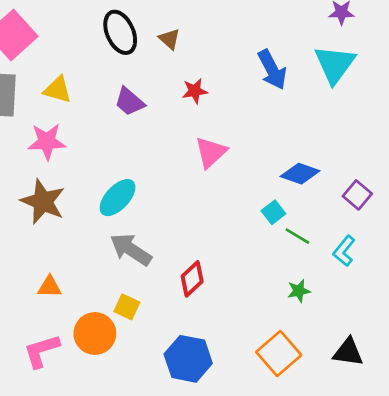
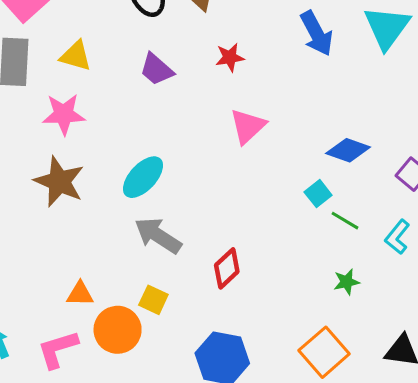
orange triangle: (50, 287) -> (80, 294), moved

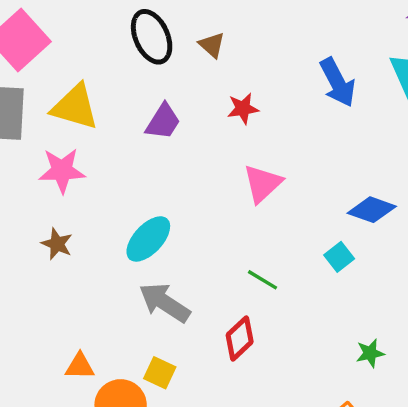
yellow triangle: (76, 56) -> (75, 107), size x1.4
purple trapezoid: (156, 69) -> (163, 122), turned -99
brown star: (59, 182) -> (57, 244), size x0.6
green line: (345, 221) -> (262, 280), moved

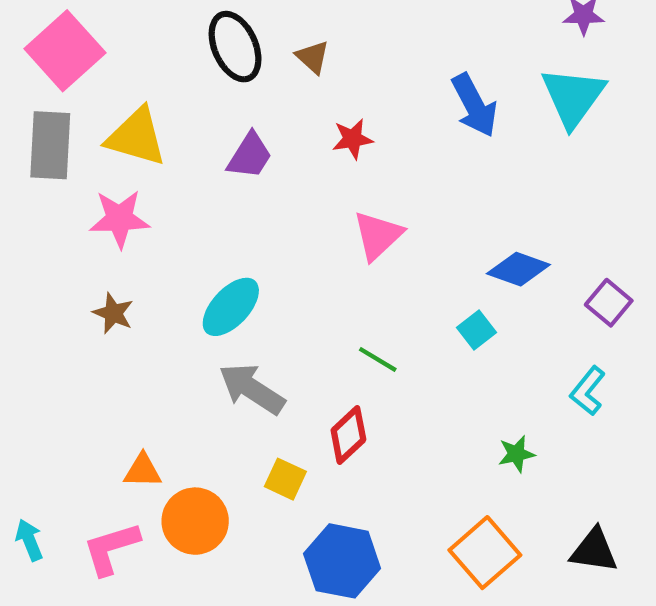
yellow square: (160, 373) -> (285, 479), moved

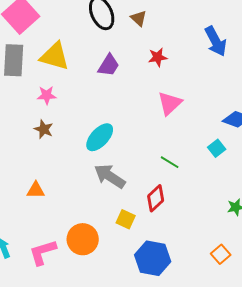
pink star: (120, 219) -> (47, 95), size x0.7
brown star: (113, 313) -> (44, 129), moved
orange triangle: (143, 471) -> (36, 190), moved
orange square: (485, 553) -> (221, 254), size x0.6

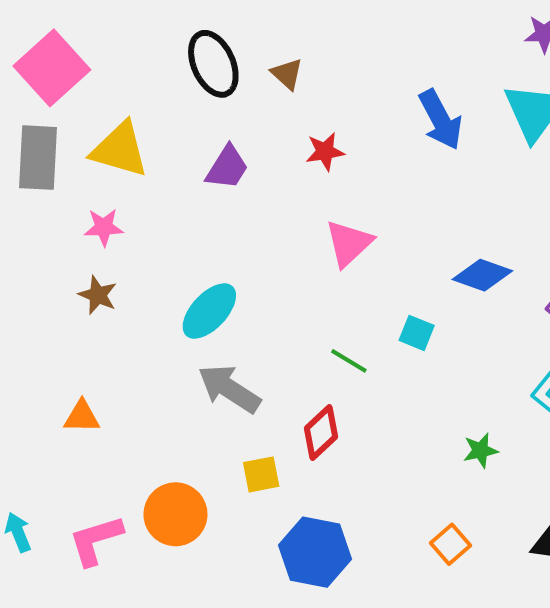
cyan square: (217, 148) -> (417, 333), moved, turned -30
yellow square: (126, 219) -> (261, 474), turned -36

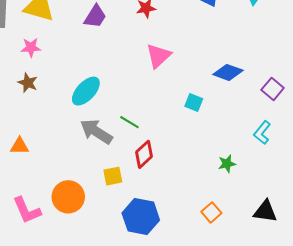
green line: (349, 361) -> (129, 122), moved
pink L-shape: (96, 540) -> (27, 210), turned -96

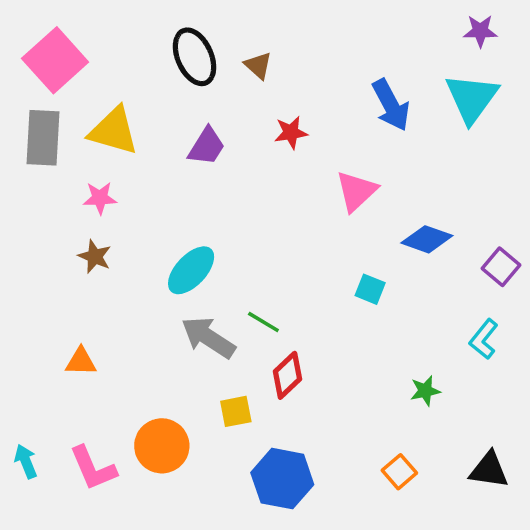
pink triangle: (158, 56) -> (356, 191), moved

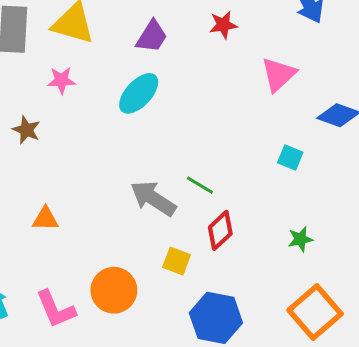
brown star: (95, 256) -> (26, 130), moved
cyan ellipse: (191, 270) -> (139, 93), moved
green star: (425, 391) -> (300, 239), moved
yellow square: (236, 411) -> (177, 261), turned 32
orange square: (399, 472) -> (315, 312), size x1.8

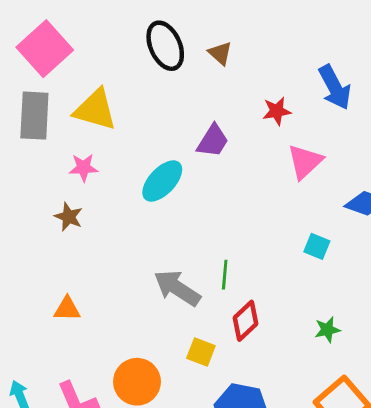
red star: (223, 25) -> (277, 111), moved
purple trapezoid: (152, 37) -> (213, 141), moved
brown star: (26, 130) -> (69, 217), moved
green line: (200, 185) -> (225, 275), turned 64

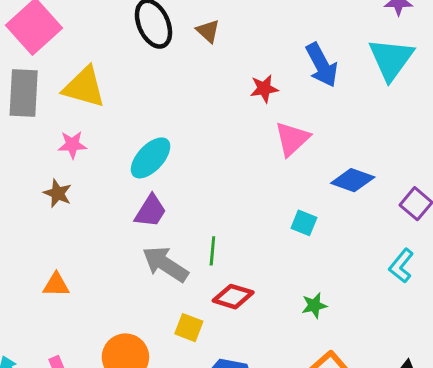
purple trapezoid: (213, 141) -> (151, 211), moved
red diamond: (246, 321) -> (233, 297), turned 60

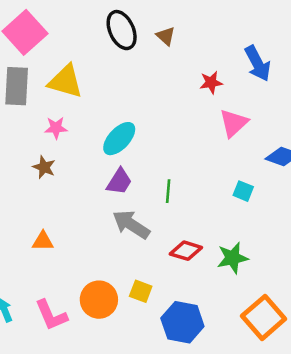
green line: (212, 251) -> (168, 191), moved
green star: (314, 305) -> (233, 258), moved, size x1.5
yellow square: (189, 328) -> (141, 291), moved

